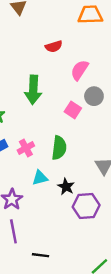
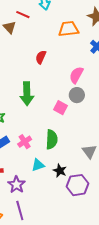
red semicircle: (54, 46) -> (41, 57), turned 136
pink semicircle: (80, 70) -> (76, 75), moved

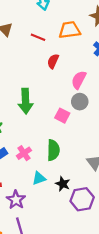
red line: (23, 15) -> (38, 37), moved
red semicircle: (41, 57) -> (53, 61), moved

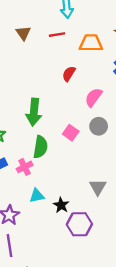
red line: (38, 37) -> (57, 35), moved, turned -40
gray circle: (80, 102) -> (99, 126), moved
green semicircle: (53, 150) -> (40, 147), moved

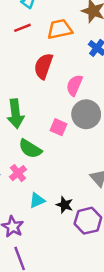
red semicircle: (69, 74) -> (43, 66), size x1.5
gray circle: (99, 126) -> (86, 114), size x1.5
green semicircle: (40, 147) -> (30, 149), turned 125

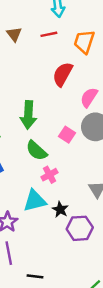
orange trapezoid: (60, 29) -> (84, 42), turned -70
pink cross: (18, 173) -> (49, 175), moved
cyan triangle: (37, 200) -> (35, 201), size x1.5

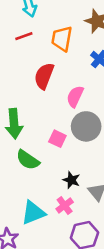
pink cross: (49, 175) -> (65, 205), moved
black star: (60, 209) -> (71, 180), moved

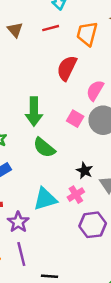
pink square: (57, 139) -> (75, 119), moved

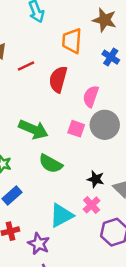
red line: (51, 28) -> (26, 66), moved
green arrow: (34, 112) -> (33, 129), turned -56

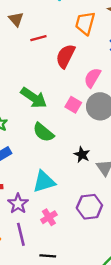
pink cross: (92, 205) -> (49, 217), moved

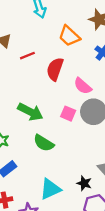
orange trapezoid: (85, 23) -> (69, 36), turned -55
pink semicircle: (92, 78) -> (83, 86), turned -72
black star: (82, 155) -> (84, 183), moved

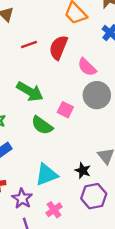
red line: (27, 56) -> (29, 44), moved
pink square: (68, 114) -> (65, 110), moved

